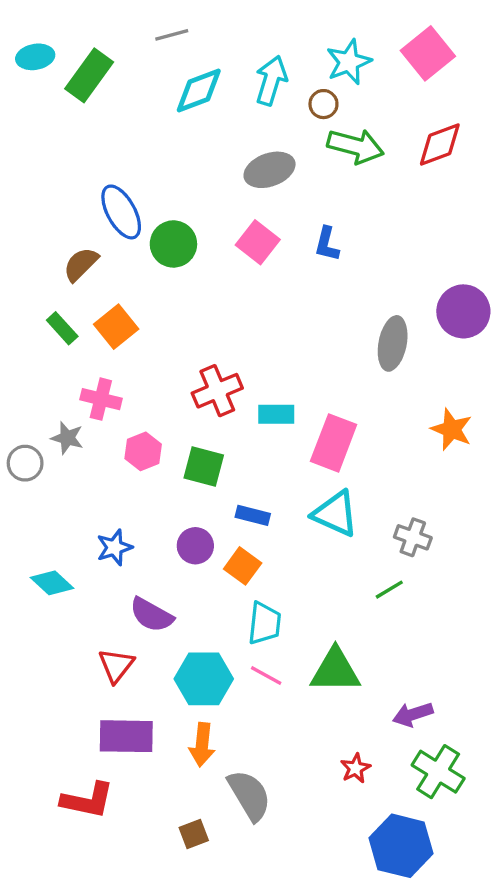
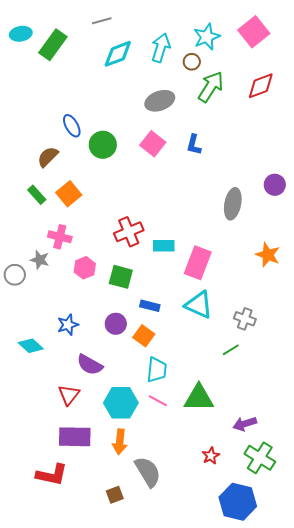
green arrow: (356, 146) -> (211, 87), turned -72
blue ellipse: (121, 212) -> (72, 126), size x0.7
purple circle: (463, 311) -> (275, 185), size x0.7

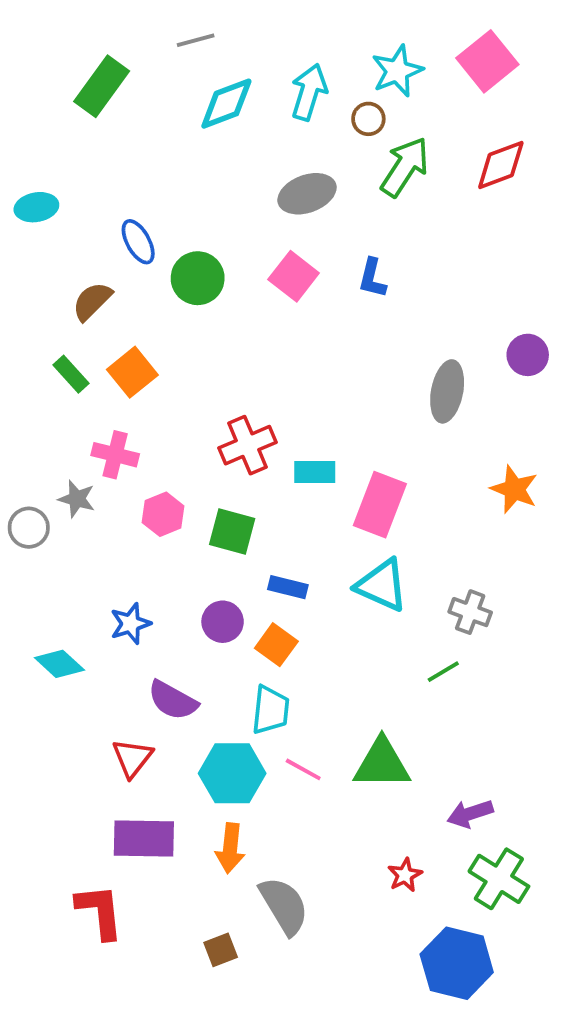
cyan ellipse: (21, 34) -> (36, 207), moved
cyan trapezoid: (157, 370) -> (271, 710), moved
red L-shape: (52, 475) -> (100, 911), turned -108

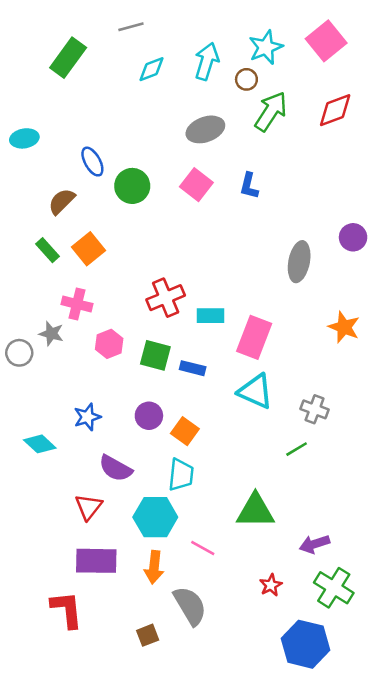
cyan diamond: (226, 104) -> (151, 69), size x0.7
blue rectangle: (288, 587) -> (193, 368), moved
pink line: (303, 769) -> (203, 548), moved

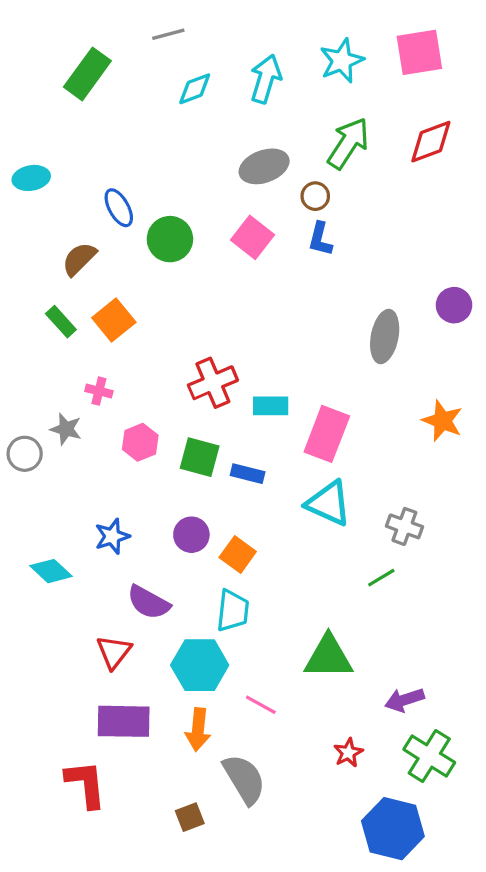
pink square: (326, 41) -> (419, 52), turned 30
brown circle: (246, 79) -> (315, 196), moved
pink cross: (77, 304) -> (99, 391), size x0.7

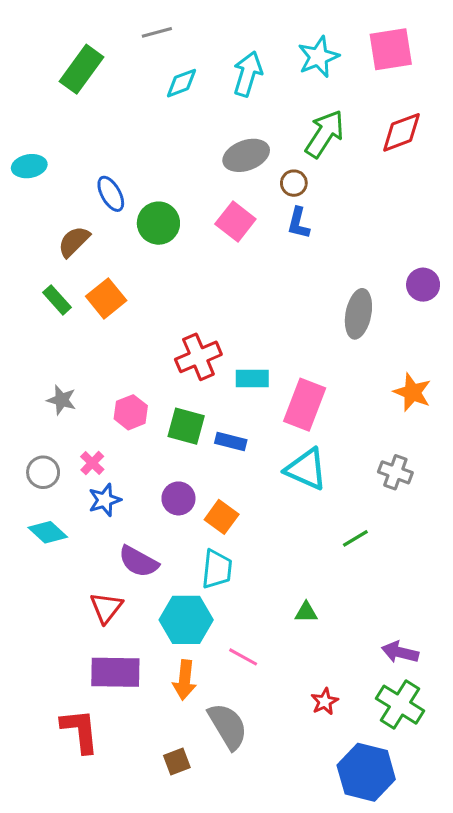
pink cross: (99, 391) -> (92, 463), moved, turned 30
gray circle: (25, 454) -> (43, 472), moved
gray cross: (404, 526) -> (395, 472), moved
green triangle: (328, 657) -> (306, 612), size x0.5
purple arrow: (404, 700) -> (400, 652), moved, turned 32

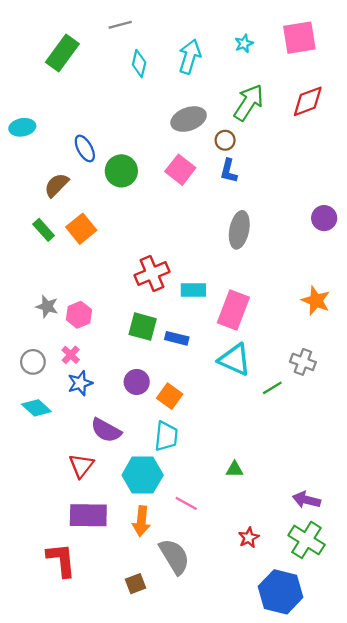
cyan star: (318, 57) -> (244, 44), size x0.6
cyan diamond: (182, 83) -> (139, 64), turned -56
gray ellipse: (358, 314) -> (239, 230), moved
pink hexagon: (131, 412) -> (79, 315), moved
green line: (355, 538) -> (272, 388), moved

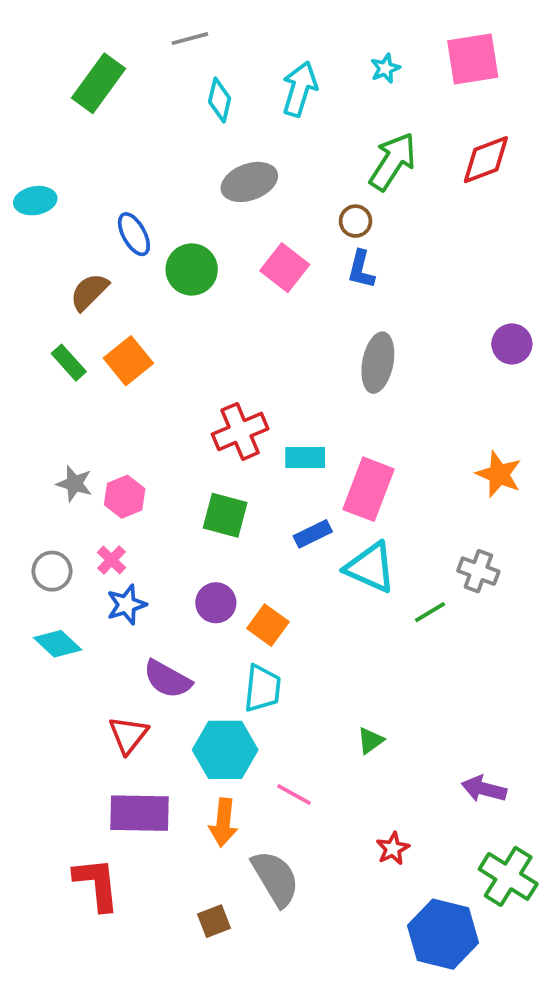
gray ellipse: (189, 119) -> (249, 182), moved
blue rectangle: (177, 338) -> (313, 534), moved, turned -40
green triangle: (235, 469) -> (370, 741), turned -36
green cross: (306, 540) -> (508, 876), moved

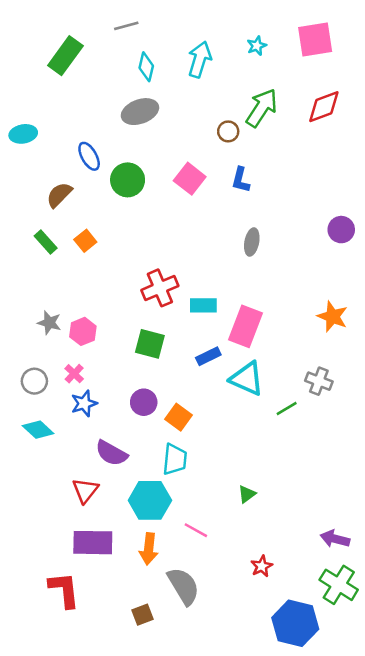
gray ellipse: (249, 182) -> (140, 112), moved
brown circle: (355, 221) -> (228, 131), moved
orange square: (128, 361) -> (85, 241), size x0.7
gray ellipse: (378, 363) -> (252, 242), size x0.7
purple arrow: (484, 789) -> (335, 539), moved

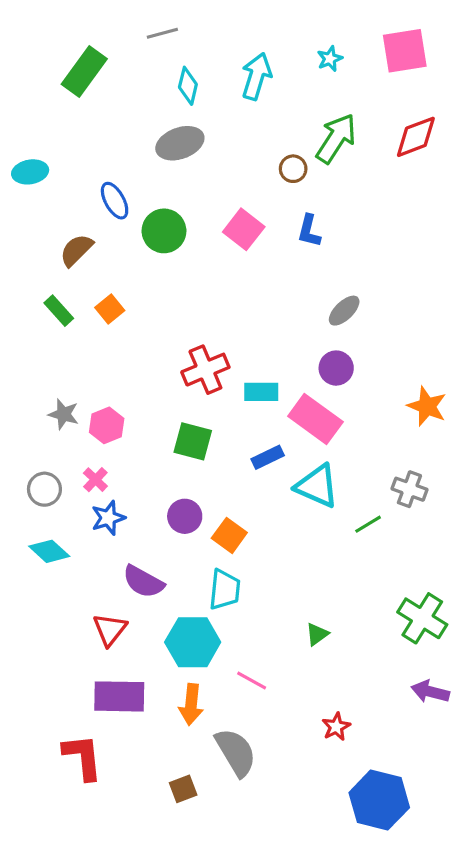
purple circle: (341, 230) -> (336, 368), moved
gray ellipse: (252, 242) -> (344, 311), moved, turned 35
pink rectangle: (246, 326) -> (315, 419), turned -75
green cross: (339, 585) -> (422, 618), moved

